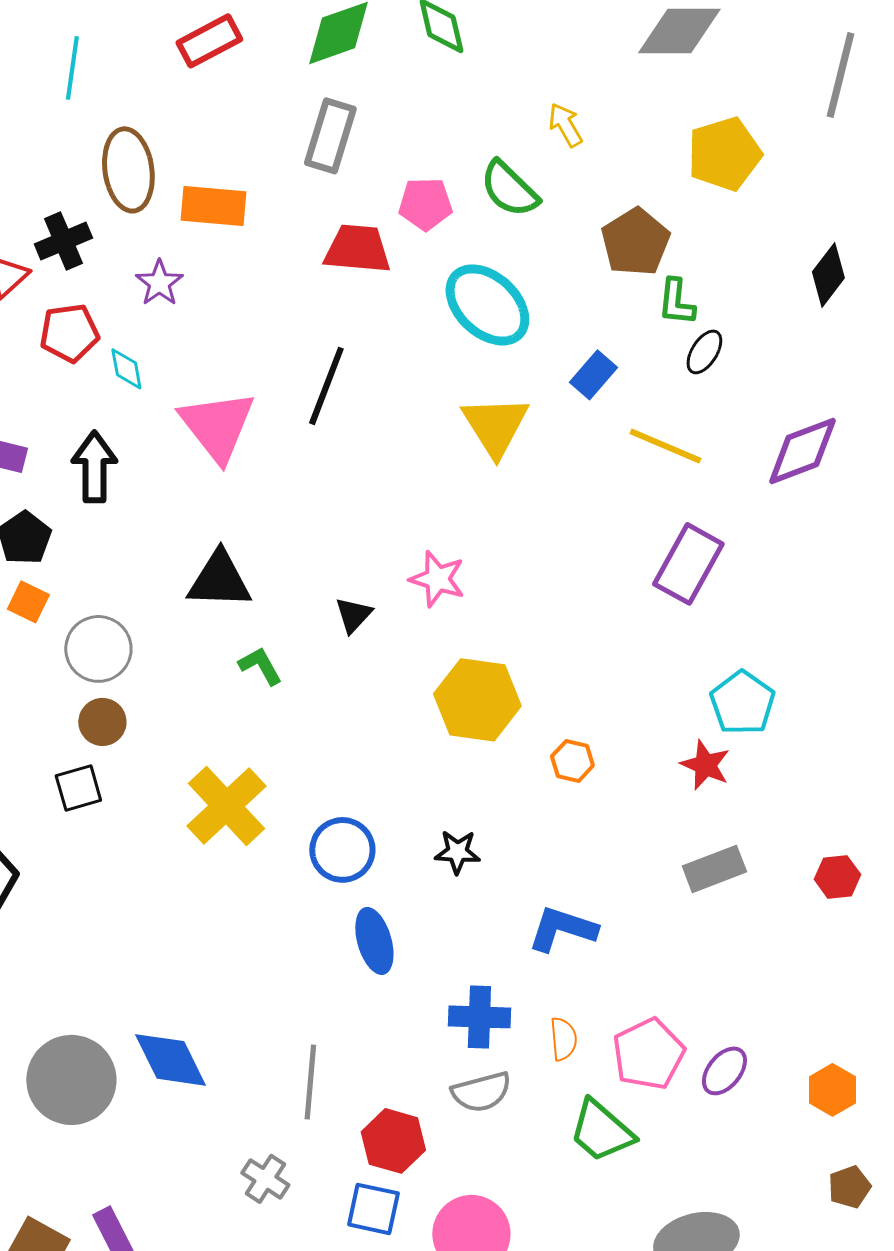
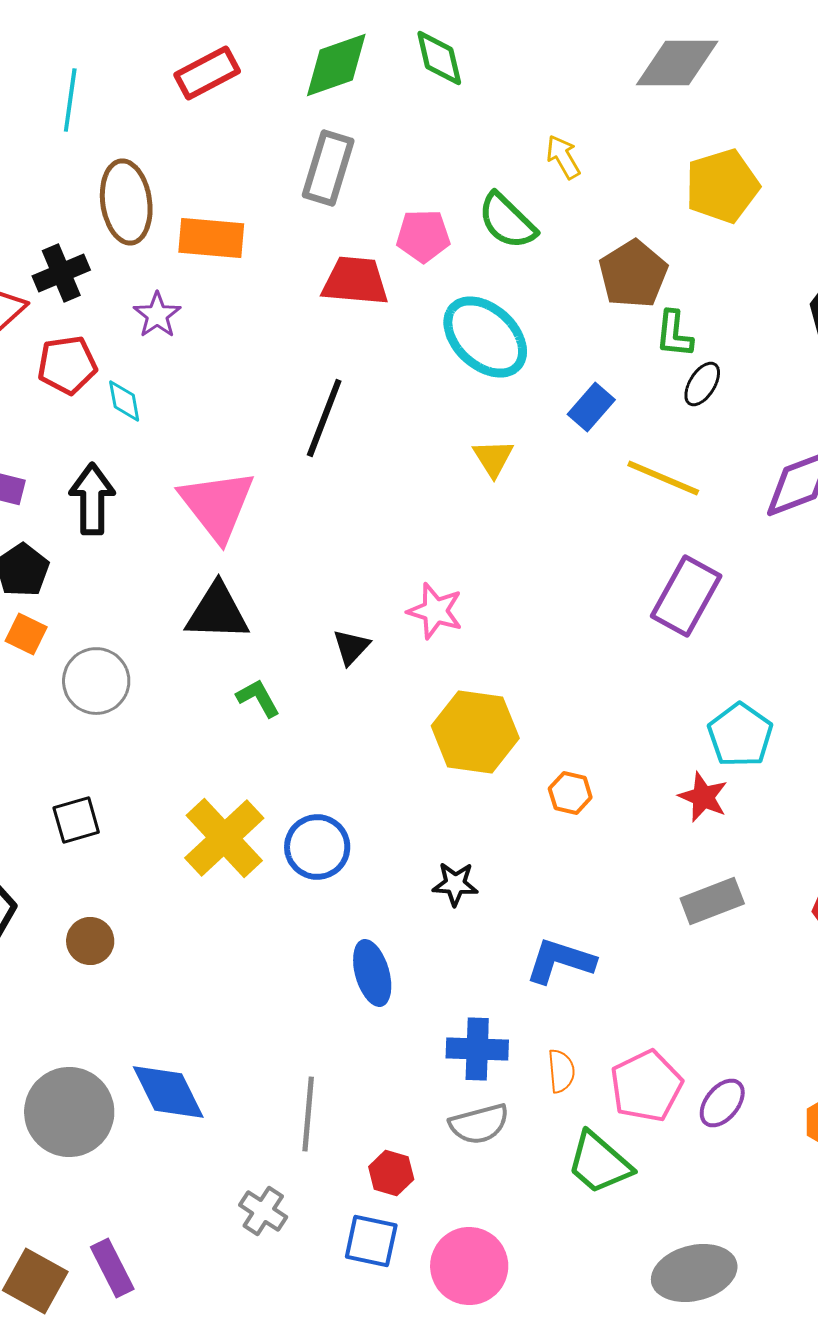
pink triangle: (217, 426) -> (217, 505), moved
yellow triangle: (495, 426) -> (493, 458), size x0.6
brown circle: (102, 722) -> (90, 941), moved
blue circle: (342, 850) -> (317, 847), moved
red hexagon: (393, 1141) -> (391, 1173), size x0.7

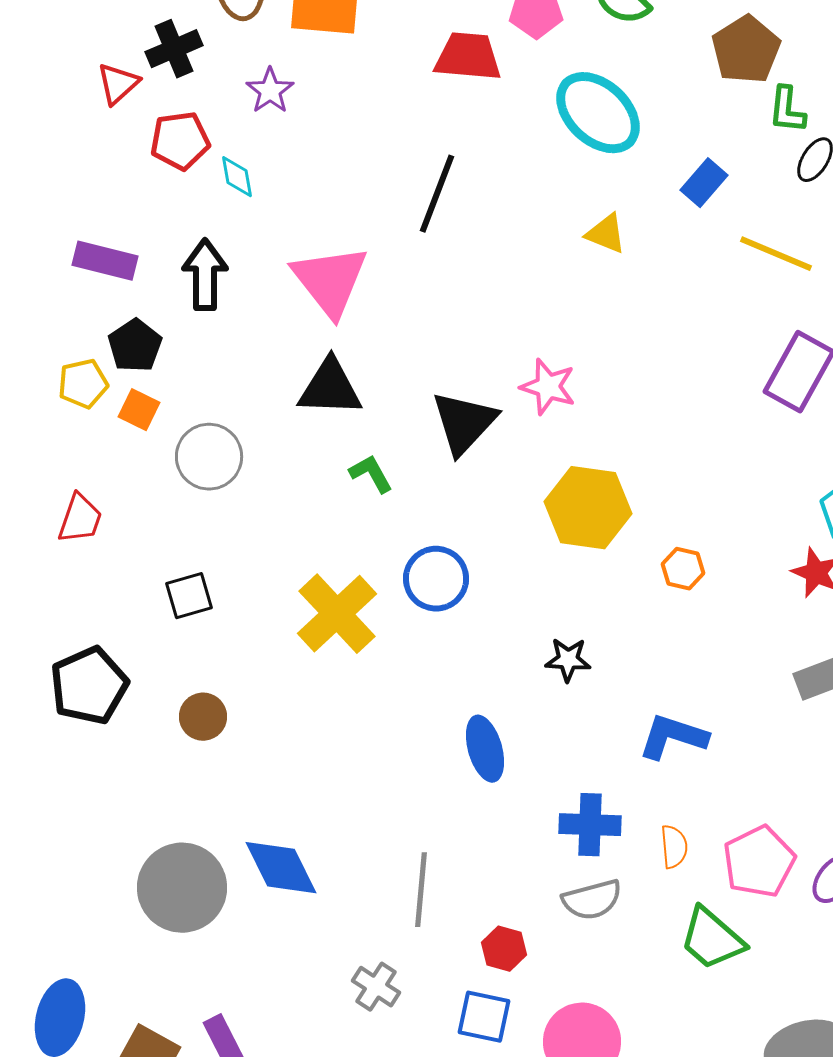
yellow triangle: (493, 458) -> (606, 234), turned -36
black triangle: (351, 647) -> (464, 423), size x1.8
blue circle: (317, 847) -> (436, 579), moved

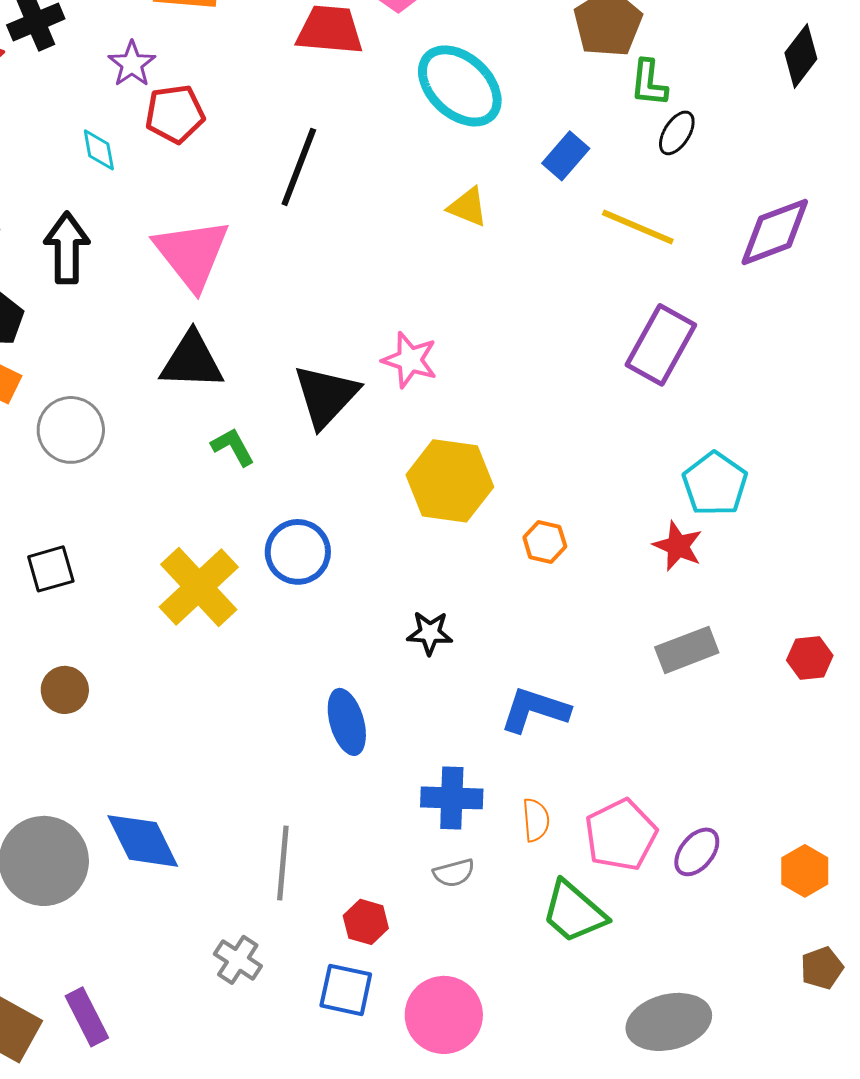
red pentagon: (180, 141) -> (175, 114), moved
gray semicircle: (592, 900) -> (454, 873), size x0.7

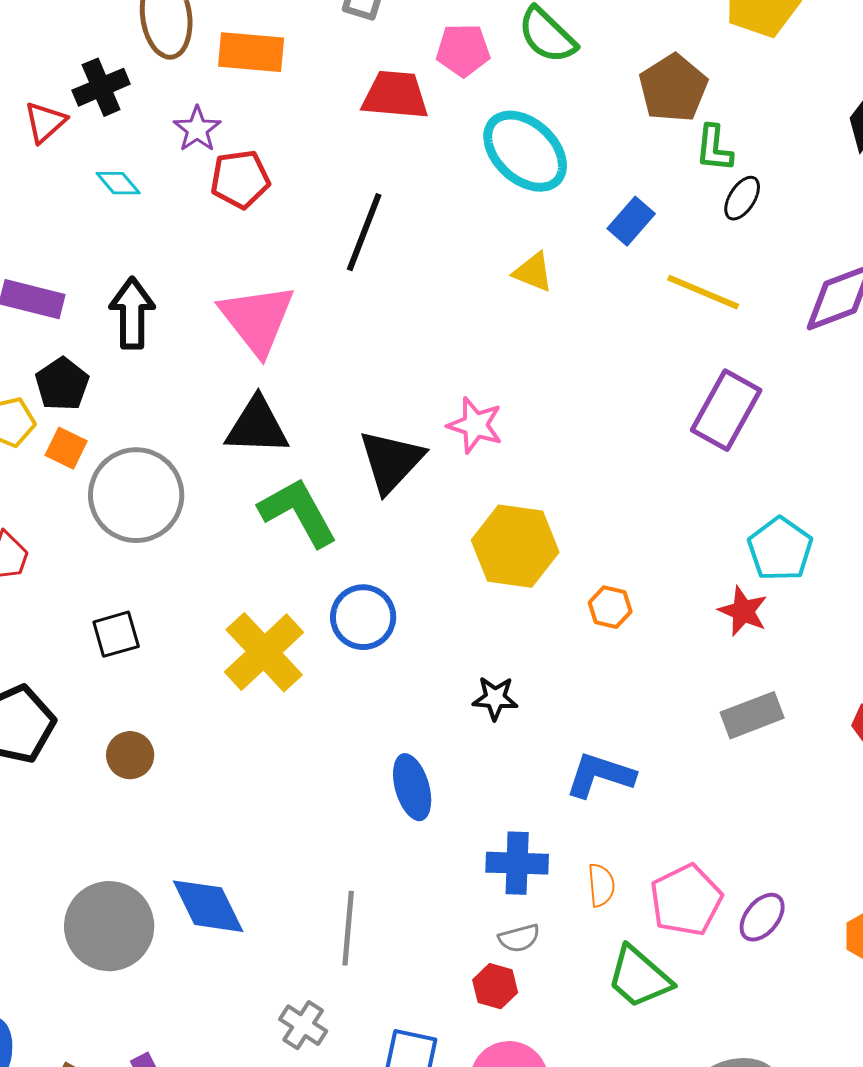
cyan diamond: (99, 150) -> (118, 183), moved, turned -30
gray circle: (71, 430) -> (136, 495), size x1.4
green L-shape: (233, 447) -> (298, 512), size x1.8
red hexagon: (366, 922) -> (495, 986), moved

